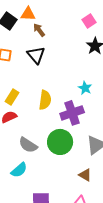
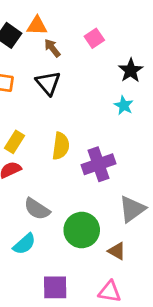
pink square: (89, 21) -> (94, 38), moved
cyan star: (85, 88) -> (124, 105), moved
green circle: (60, 142) -> (82, 230), moved

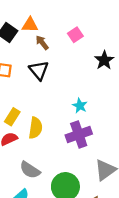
cyan star: (124, 105) -> (80, 106), moved
yellow semicircle: (61, 146) -> (36, 128), moved

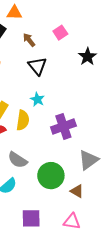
orange triangle: (30, 25) -> (14, 13), moved
black triangle: (39, 70) -> (37, 66), moved
cyan star: (80, 106) -> (37, 99), moved

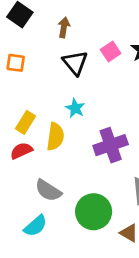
pink square: (60, 33) -> (111, 51), moved
brown arrow: (29, 40) -> (64, 27), turned 48

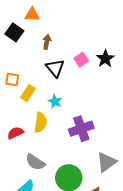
orange square: (16, 63) -> (12, 80), moved
yellow rectangle: (26, 122) -> (28, 93), moved

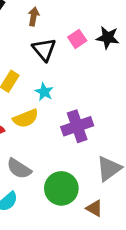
black star: (105, 59) -> (108, 38), turned -30
yellow semicircle: (40, 122) -> (26, 118), turned 60

